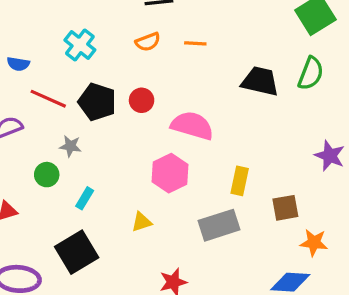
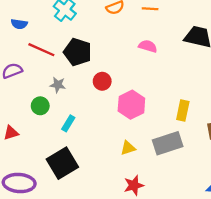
red circle: (142, 100) -> (102, 81), moved
pink semicircle: (192, 126) -> (148, 46), moved, size x0.6
yellow triangle: (142, 222) -> (128, 148), moved

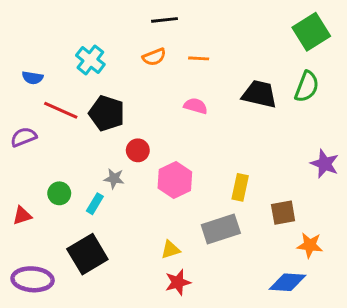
gray star: (58, 85) -> (114, 179), moved
green circle: (40, 106) -> (59, 193), moved
yellow triangle: (128, 148) -> (170, 250), moved

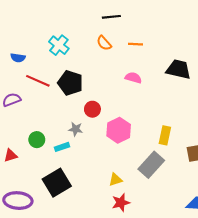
orange semicircle: (154, 57) -> (104, 43), turned 70
cyan rectangle: (95, 204) -> (62, 147), turned 40
gray rectangle: (221, 229) -> (151, 165), turned -30

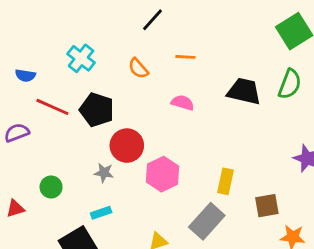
black line: (111, 17) -> (153, 20), turned -42
orange semicircle: (104, 43) -> (138, 68), moved
red circle: (92, 109) -> (127, 146), size x1.5
cyan rectangle: (62, 147) -> (101, 213), moved

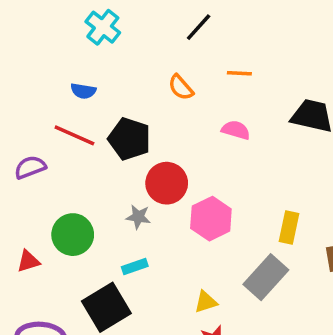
cyan cross: (81, 58) -> (103, 27), moved
blue semicircle: (25, 75) -> (83, 91), moved
green circle: (51, 187) -> (73, 235), size x1.5

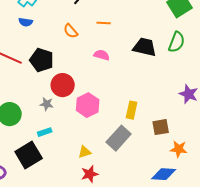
blue semicircle: (83, 91) -> (26, 22), moved

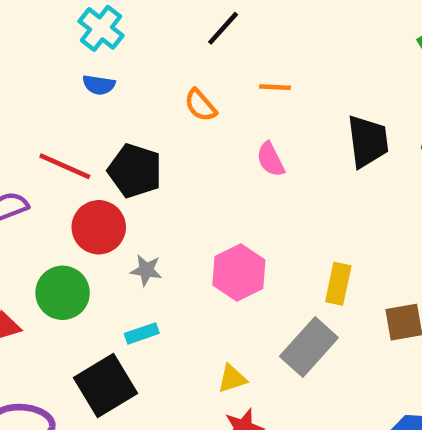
black trapezoid: (145, 47) -> (368, 141), turned 70
pink semicircle: (102, 55) -> (271, 159), turned -133
red circle: (63, 85) -> (99, 227), moved

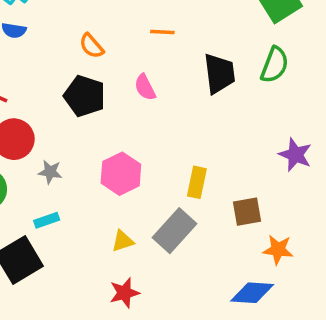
orange line: (275, 87) -> (162, 32), moved
black pentagon: (135, 171) -> (85, 96), moved
yellow triangle: (232, 379) -> (123, 241), moved

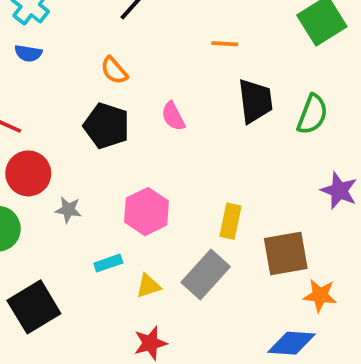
orange line: (162, 32) -> (225, 44), moved
green semicircle: (275, 65) -> (312, 114), moved
brown square: (247, 212) -> (286, 254), size x1.4
cyan rectangle: (47, 220) -> (108, 263), moved

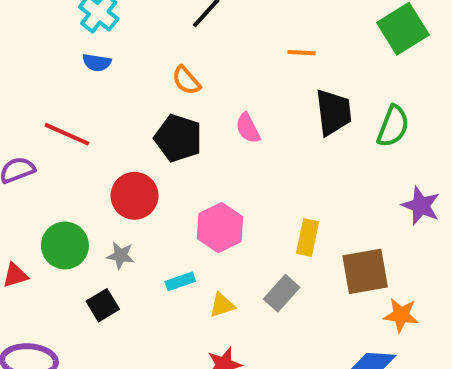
red circle: (28, 173) -> (135, 196), moved
gray star: (68, 210) -> (121, 255), moved
gray rectangle: (206, 275) -> (282, 293), size x0.7
black square: (34, 307) -> (103, 305), moved, size x0.6

